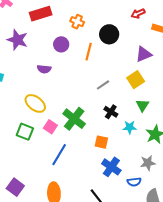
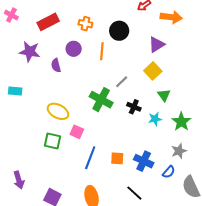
purple semicircle: (44, 69) -> (56, 65), moved, turned 80
green cross: (74, 119) -> (101, 100), moved
orange square: (101, 142) -> (117, 158), moved
blue semicircle: (134, 182) -> (169, 172), turned -32

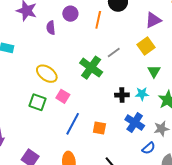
black cross: (134, 107) -> (122, 95), moved, turned -32
blue cross: (144, 161) -> (135, 123), moved

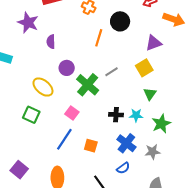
purple circle: (70, 14) -> (67, 68), moved
pink square: (63, 96) -> (72, 113), moved
blue semicircle: (149, 148) -> (123, 168), moved

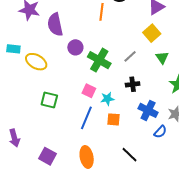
purple semicircle: (51, 42) -> (55, 25), size x1.6
gray line: (111, 72) -> (130, 56), moved
yellow ellipse: (43, 87) -> (36, 62), moved
cyan star: (136, 115) -> (107, 99), moved
blue semicircle: (123, 168) -> (160, 132), moved

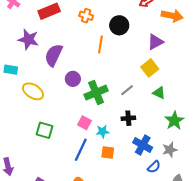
purple semicircle: (55, 25) -> (54, 55), turned 35
cyan rectangle: (13, 49) -> (11, 70), moved
green triangle: (162, 58) -> (159, 93), turned -32
green cross: (99, 60) -> (96, 93), turned 35

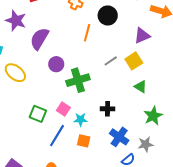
gray line: (127, 90) -> (111, 61), moved
green square: (45, 130) -> (38, 114), moved

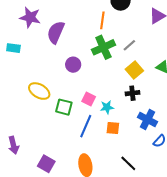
yellow square: (134, 61) -> (134, 70), moved
purple circle: (56, 64) -> (73, 65), moved
yellow ellipse: (15, 73) -> (39, 91), moved
green cross: (78, 80) -> (103, 47), moved

